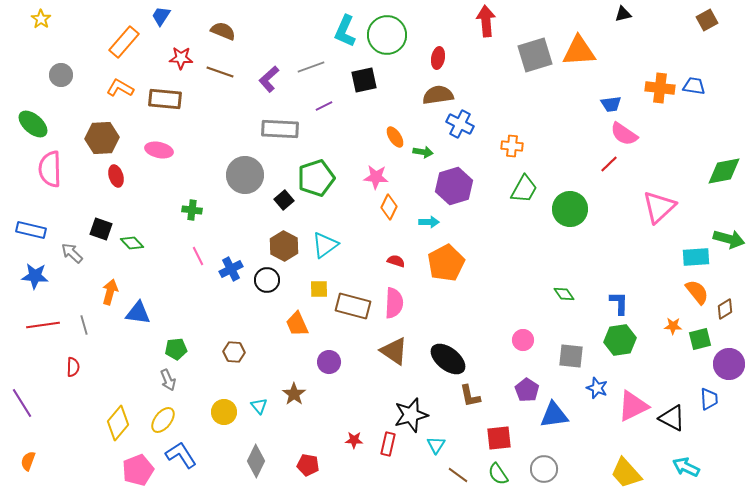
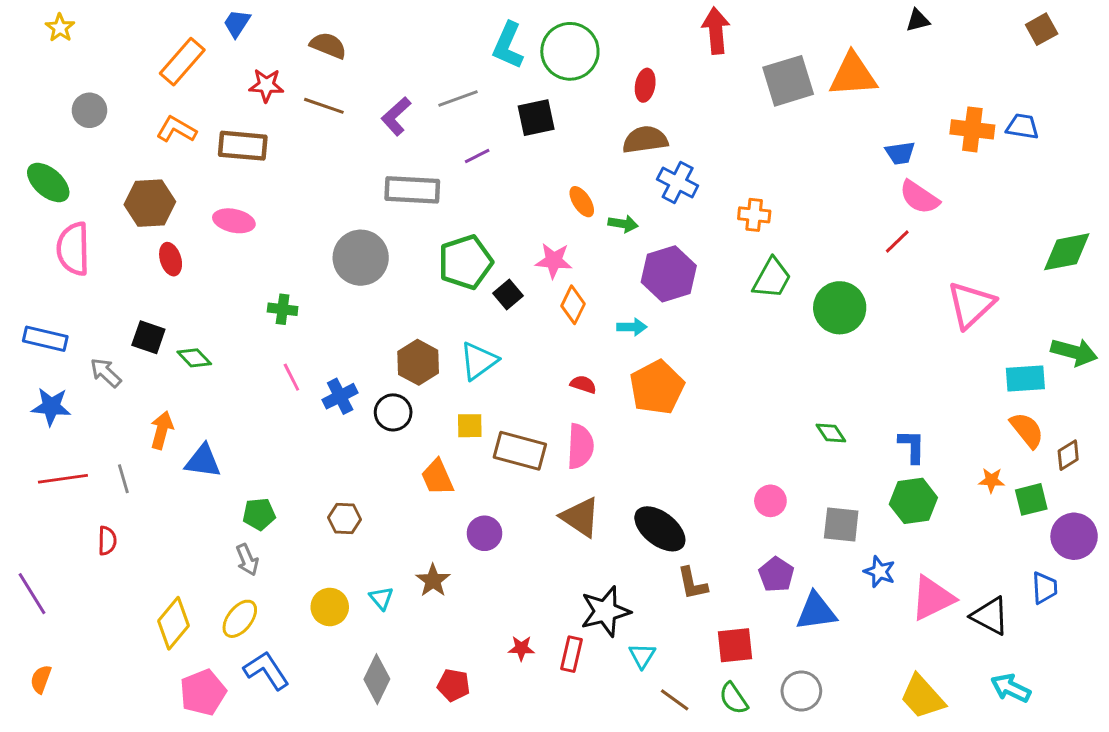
black square: (284, 200) -> (508, 295), moved

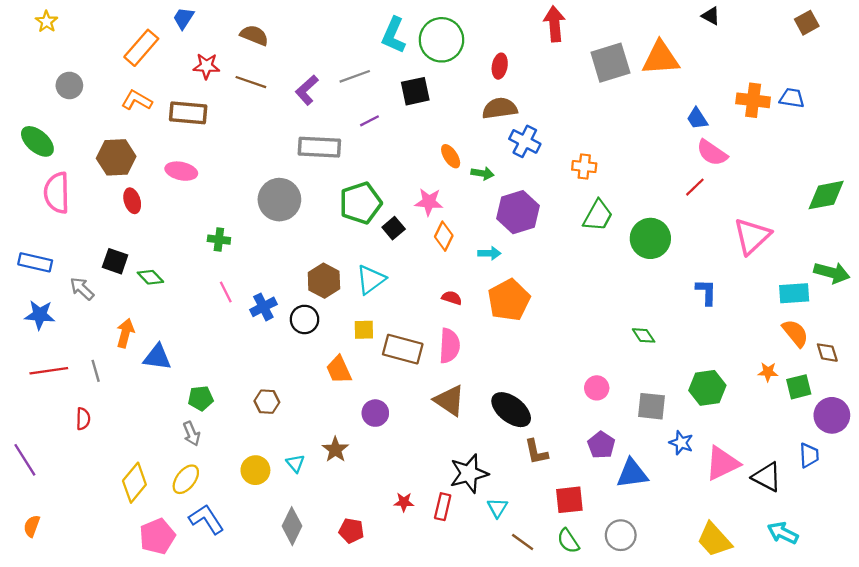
black triangle: (918, 20) -> (711, 16), turned 42
blue trapezoid: (900, 153) -> (697, 119), turned 65
blue L-shape: (912, 446) -> (706, 292), moved
brown diamond: (1068, 455) -> (827, 353), turned -75

